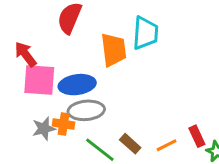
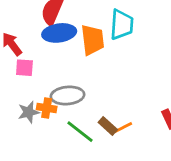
pink square: (39, 80) -> (24, 68), size x0.6
blue ellipse: (77, 85) -> (59, 33), moved
orange line: (167, 145) -> (123, 127), moved

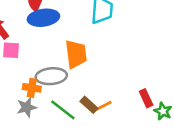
orange trapezoid: (93, 40) -> (76, 54), moved
gray star: (29, 112) -> (27, 107), moved

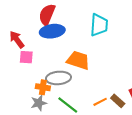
orange trapezoid: (76, 54) -> (78, 60), turned -65
brown rectangle: (89, 105) -> (118, 101), moved

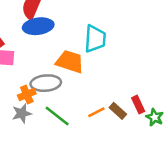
cyan trapezoid: (99, 25) -> (95, 39), moved
orange cross: (43, 87) -> (27, 94), turned -32

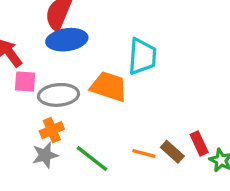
gray ellipse: (46, 83) -> (59, 95), moved
orange line: (96, 112) -> (144, 154), turned 42

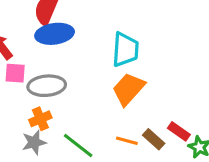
orange trapezoid: (109, 87) -> (128, 89), moved, turned -66
red rectangle: (199, 143) -> (179, 131), turned -30

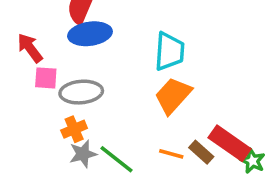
red rectangle: (179, 131) -> (230, 143), size x1.6
gray star: (34, 142) -> (83, 154), moved

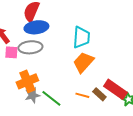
gray ellipse: (81, 92) -> (30, 47), moved
orange cross: (74, 129) -> (27, 81), size x1.5

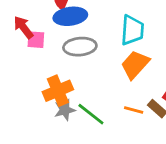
gray ellipse: (30, 47) -> (80, 47), moved
pink square: (11, 52) -> (36, 40), moved

